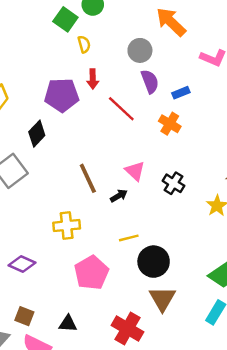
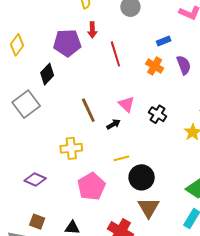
purple semicircle: (150, 81) -> (184, 65), moved
red line: (121, 109) -> (115, 54), turned 30

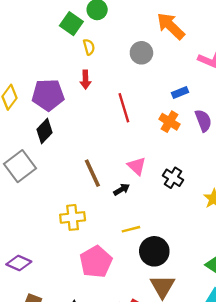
red arrow: (92, 30) -> (85, 80), moved
purple pentagon: (67, 43) -> (48, 95), moved
purple diamond: (35, 179) -> (19, 263), moved

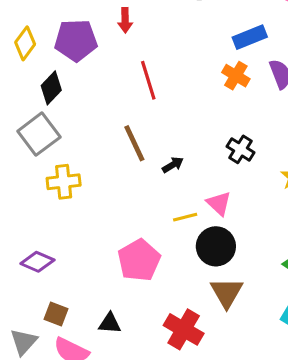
blue rectangle: (180, 93) -> (250, 37), size x1.5
red line: (124, 108) -> (148, 80), moved
black diamond: (45, 131) -> (51, 88), moved
pink triangle: (137, 166) -> (219, 203), moved
yellow cross: (73, 217) -> (64, 182), moved

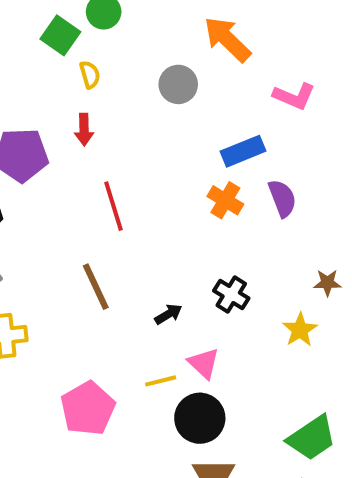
black arrow: (173, 165) -> (168, 314), moved
pink pentagon: (139, 260) -> (88, 408), moved

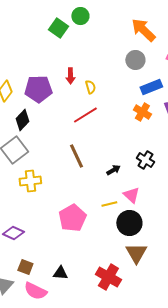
yellow semicircle: (90, 75) -> (90, 87), moved
gray circle: (178, 84) -> (135, 60), moved
red line: (113, 206) -> (85, 115), turned 75

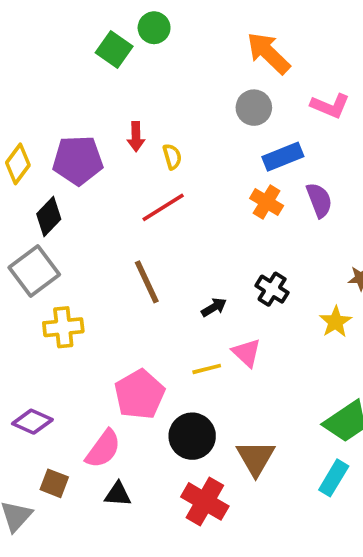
black circle: (129, 223) -> (192, 436), moved
pink semicircle: (35, 291) -> (103, 449), moved, turned -80

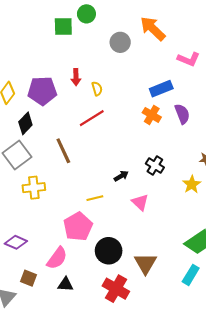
green square: (114, 50) -> (63, 27), turned -36
gray circle: (254, 108) -> (120, 42), moved
brown line: (147, 282) -> (63, 151), moved
yellow line: (207, 369) -> (95, 198), moved

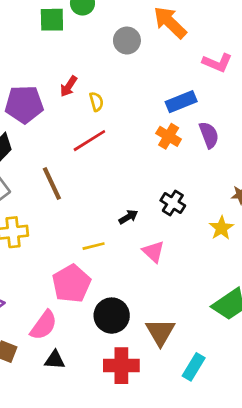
red arrow: (76, 77) -> (69, 86), turned 35
cyan rectangle: (191, 275) -> (194, 367), moved
red cross: (116, 289) -> (121, 366), turned -30

